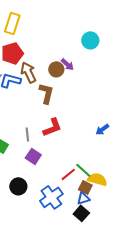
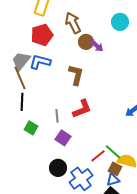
brown circle: (56, 69) -> (86, 42), moved
brown arrow: (28, 72) -> (73, 23), moved
black circle: (18, 186) -> (58, 168), moved

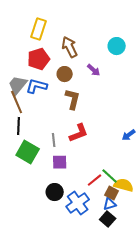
brown circle: (86, 42) -> (65, 74), moved
green square: (31, 128) -> (28, 152), size x1.6
purple square: (63, 138) -> (60, 162), turned -35

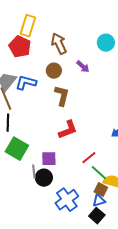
red pentagon: (39, 59) -> (20, 47), moved, turned -30
gray line: (54, 140) -> (34, 172), moved
red line: (95, 180) -> (89, 158), moved
black circle: (55, 192) -> (44, 178), moved

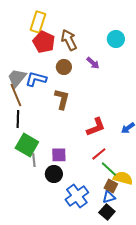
red pentagon: (20, 47) -> (44, 42), moved
brown L-shape: (62, 96) -> (62, 99), moved
red L-shape: (68, 130) -> (96, 127), moved
gray line: (34, 172) -> (34, 160), moved

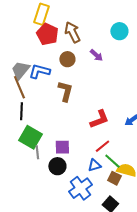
blue triangle: (109, 197) -> (94, 165), moved

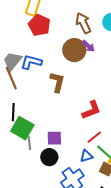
brown arrow: (72, 32) -> (83, 23), moved
brown circle: (67, 59) -> (74, 50), moved, size x1.5
black line: (21, 111) -> (13, 112), moved

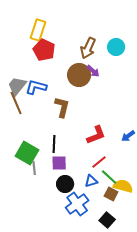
brown arrow: (83, 23) -> (88, 48), turned -130
black line: (13, 112) -> (54, 144), moved
black circle: (49, 157) -> (65, 184), moved

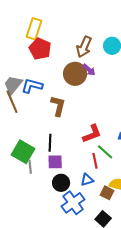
red line: (99, 162) -> (95, 161), turned -63
green line: (109, 177) -> (105, 152), moved

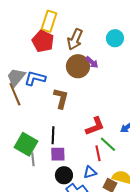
yellow rectangle: (34, 29) -> (49, 21), moved
brown arrow: (84, 47) -> (75, 39), moved

